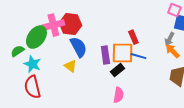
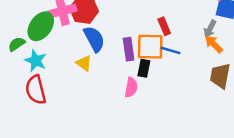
black rectangle: (117, 70) -> (144, 68), turned -40
pink semicircle: (118, 95) -> (131, 87), moved

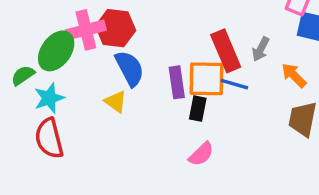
red rectangle: (164, 26) -> (226, 51), size x1.6
gray arrow: (210, 29) -> (261, 49), moved
cyan star: (36, 61) -> (49, 98), turned 30
pink semicircle: (131, 87) -> (201, 154), moved, turned 36

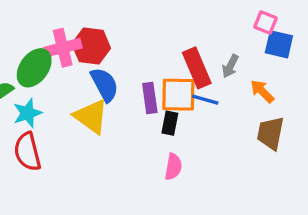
yellow triangle: (116, 102) -> (91, 116), size x1.6
pink semicircle: (201, 154) -> (173, 167), turned -36

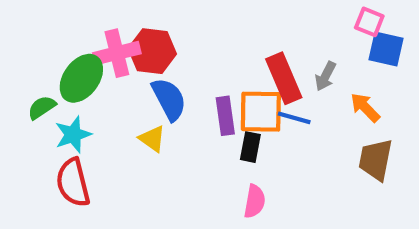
yellow triangle: (91, 116) -> (152, 139), size x0.6

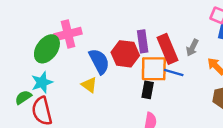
red hexagon: (152, 51) -> (125, 54), moved
green semicircle: (42, 107) -> (23, 97), moved
purple rectangle: (225, 116) -> (143, 41), moved

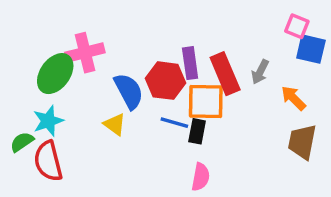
blue line: (174, 72) -> (174, 123), moved

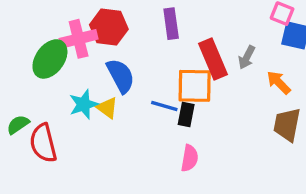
purple rectangle: (190, 63) -> (171, 24), moved
red hexagon: (166, 81) -> (109, 27), moved
cyan star: (48, 121) -> (84, 104), moved

